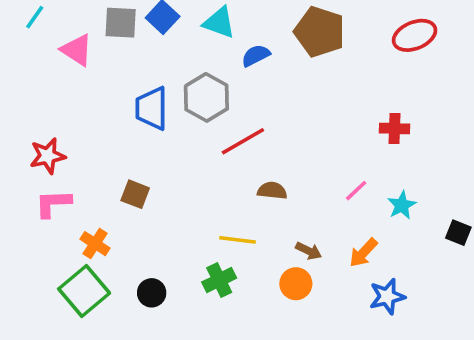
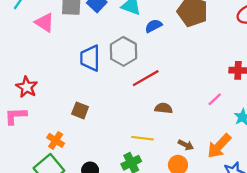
red star: (48, 156) -> (27, 87), turned -30
pink line: (356, 191) -> (215, 99), moved
pink L-shape: (53, 203) -> (16, 116), moved
orange arrow: (363, 253) -> (219, 146), size x1.4

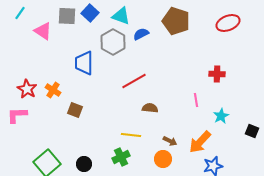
gray hexagon: (123, 51) -> (113, 42), moved
pink line: (215, 99) -> (196, 100), turned -56
orange cross: (56, 140) -> (53, 90), moved

